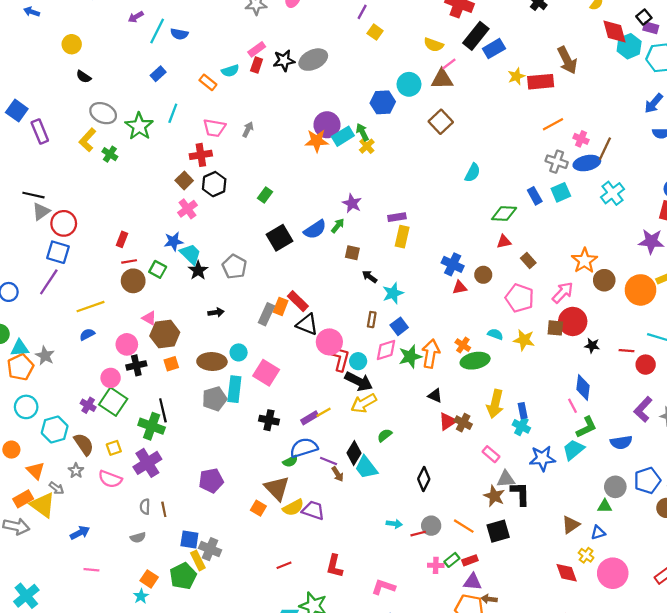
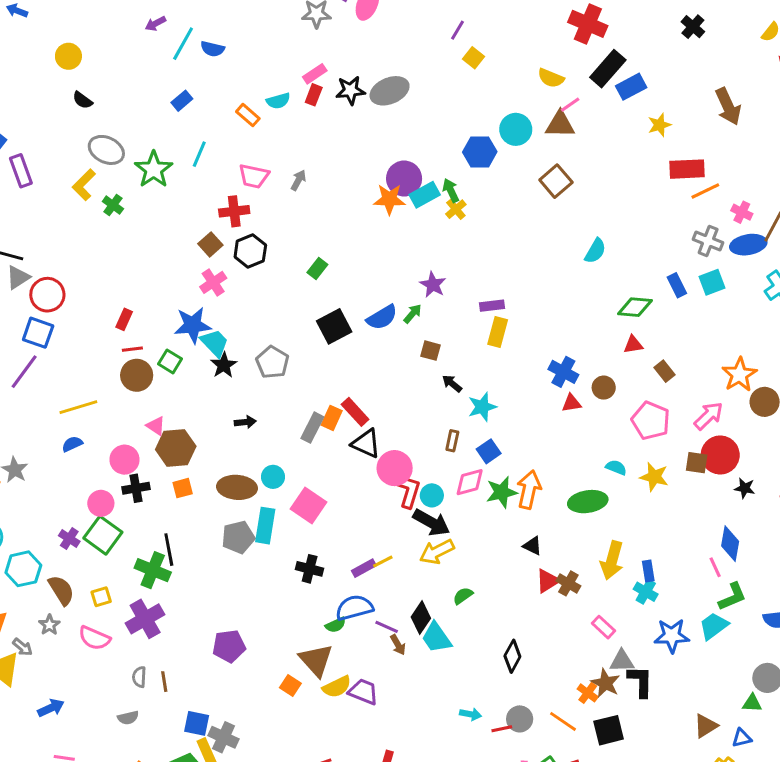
red rectangle: (541, 82) -> (687, 169), moved
blue star: (173, 241) -> (193, 325), size x1.4
orange cross: (463, 345) -> (588, 693), moved

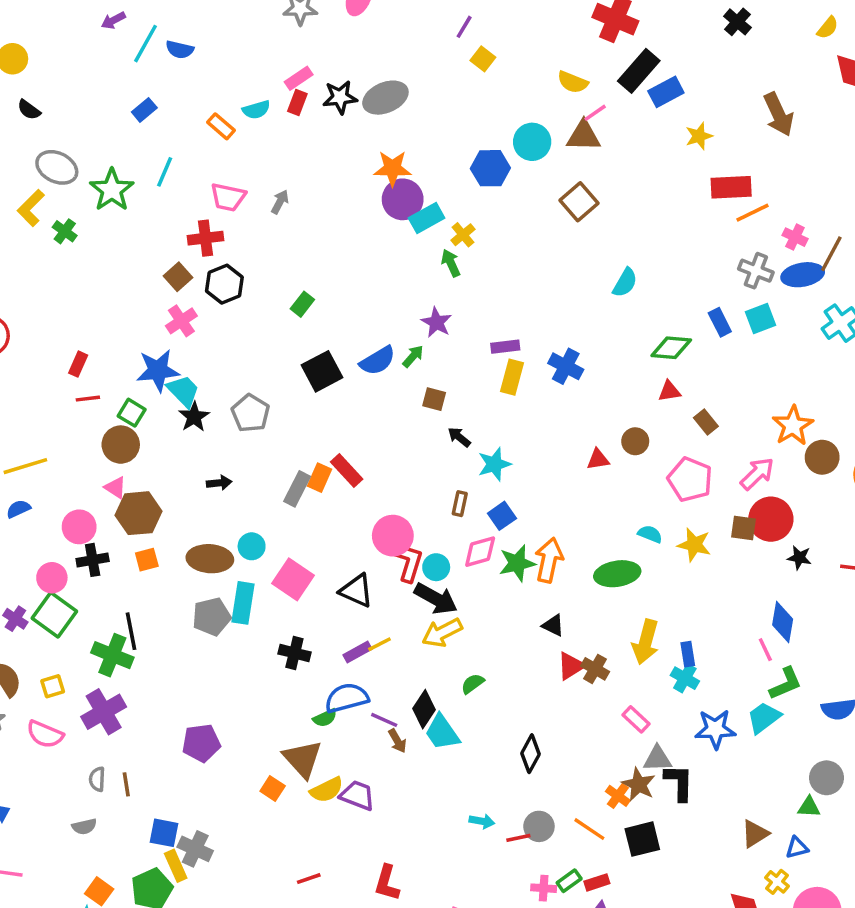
green arrow: (451, 190) -> (451, 263), moved
orange star: (389, 199) -> (392, 168), moved
blue cross: (563, 372) -> (566, 366), moved
brown circle: (137, 375) -> (121, 445), moved
black triangle: (366, 443) -> (356, 591), moved

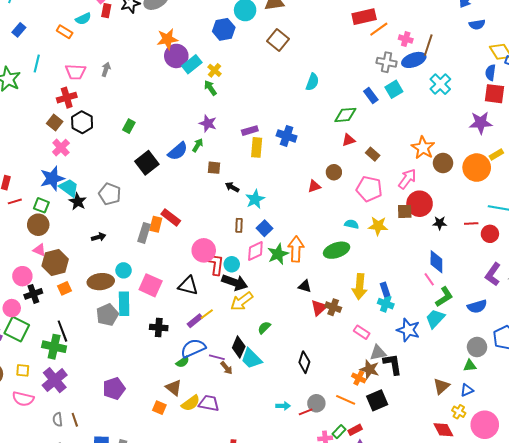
yellow square: (53, 686) -> (23, 370), turned 32
blue star: (715, 729) -> (408, 330), turned 30
brown triangle: (302, 759) -> (174, 388), size x0.7

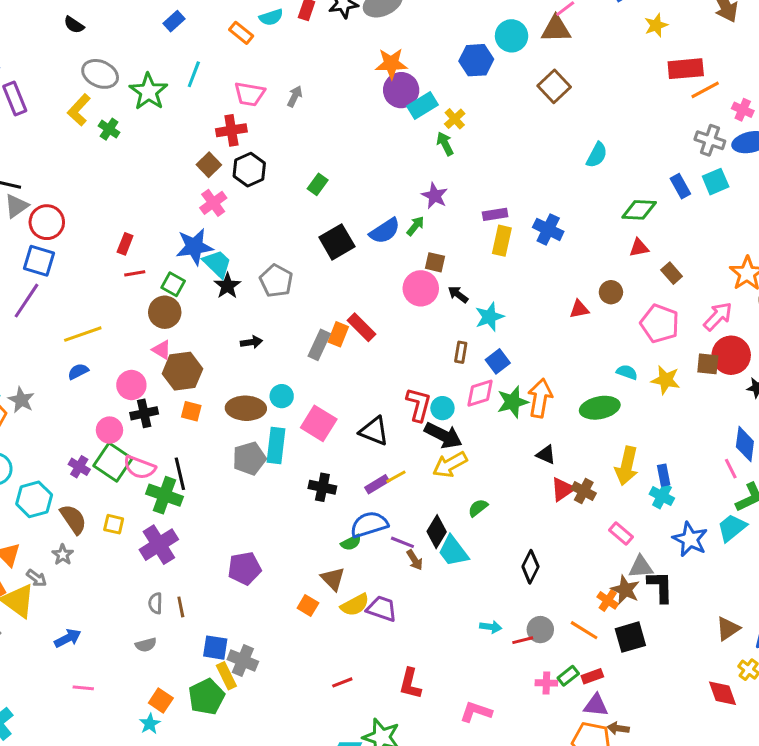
pink circle: (204, 250) -> (421, 288), moved
orange square: (65, 288) -> (191, 411), turned 32
pink semicircle: (23, 399) -> (140, 467), moved

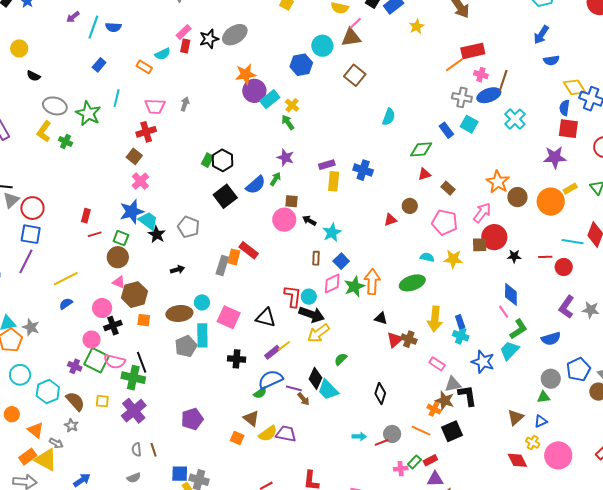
red rectangle: (686, 69) -> (473, 51), moved
black hexagon: (249, 170) -> (223, 160), moved
cyan square: (716, 182) -> (469, 124), turned -30

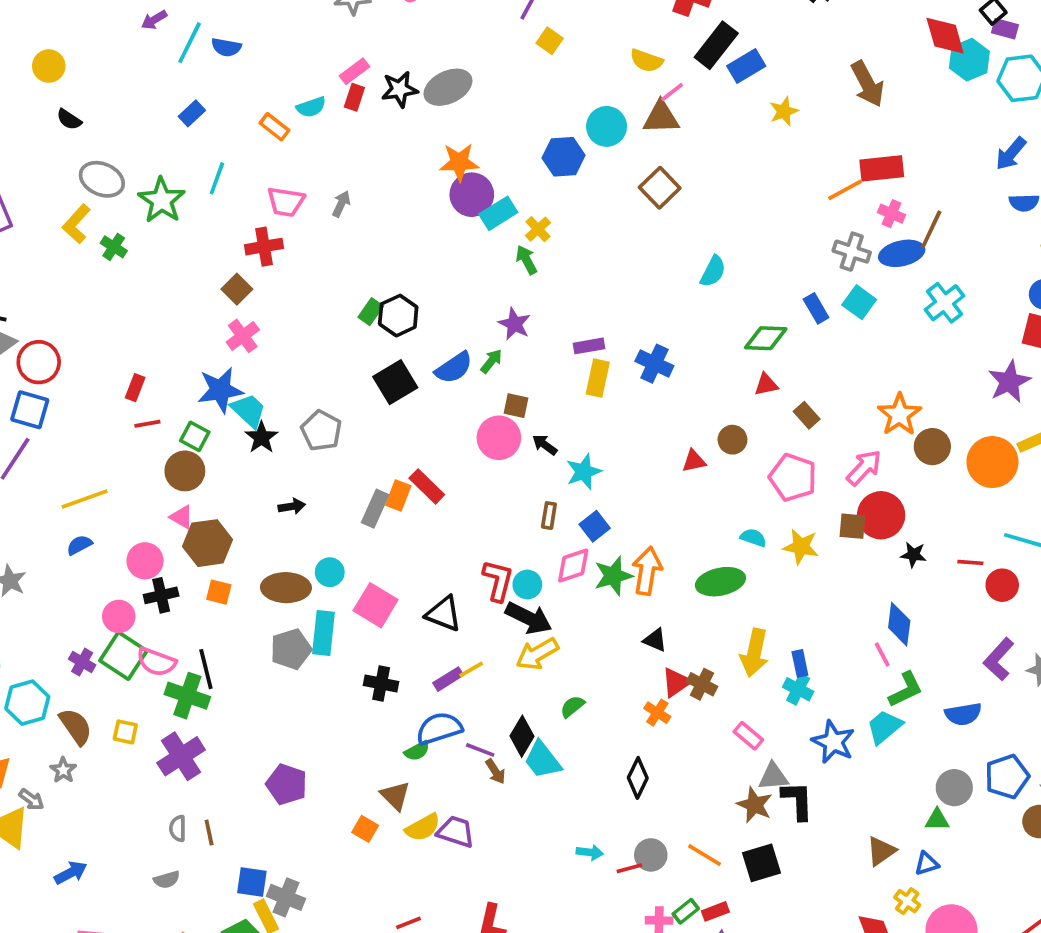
purple star: (555, 157) -> (1009, 382), turned -30
orange cross: (434, 409) -> (657, 713), moved
purple pentagon: (192, 419) -> (287, 784), turned 30

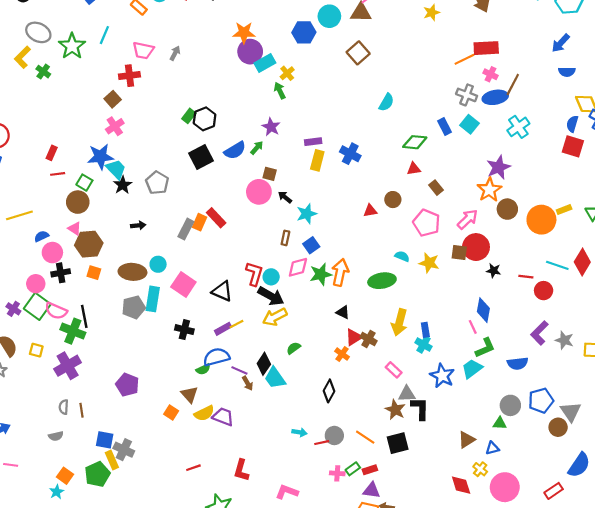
purple star: (1009, 382) -> (498, 167), moved
blue semicircle: (79, 545) -> (42, 236), moved

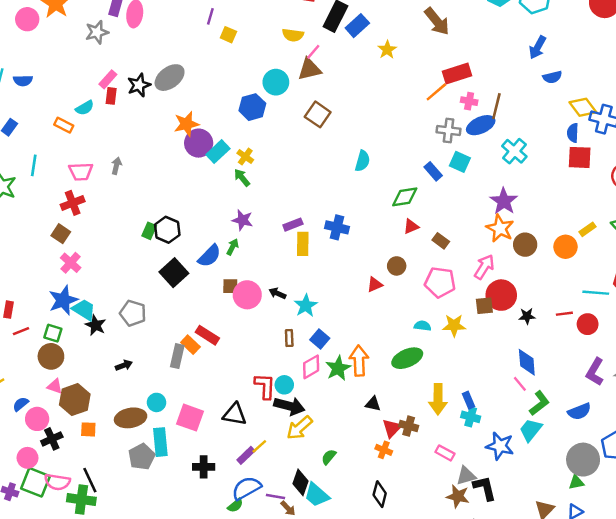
brown square: (270, 174) -> (230, 286), moved
orange circle: (541, 220) -> (566, 247), size x0.7
orange rectangle: (200, 222) -> (190, 345), turned -56
gray circle: (510, 405) -> (583, 460), size x1.4

